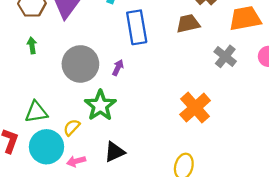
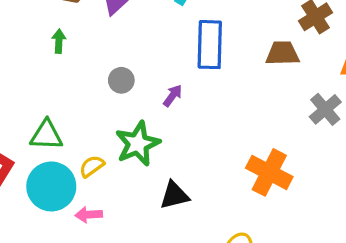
gray circle: (80, 64) -> (121, 80), size x0.5
orange cross: (195, 108) -> (269, 172), turned -32
black triangle: (114, 152) -> (174, 195), moved

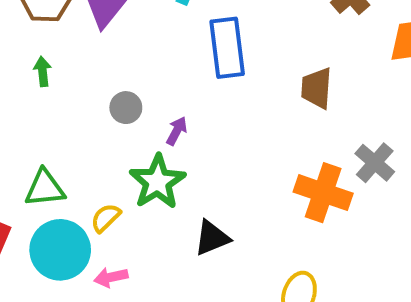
brown trapezoid: (282, 53) -> (317, 88), moved, turned -76
purple arrow: (173, 96) -> (177, 131), moved
gray cross: (325, 109) -> (375, 163), moved

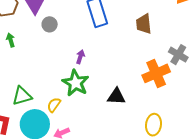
gray circle: (126, 108) -> (50, 24), moved
orange cross: (323, 193) -> (156, 73), turned -32
black triangle: (212, 238) -> (116, 96), moved, turned 36

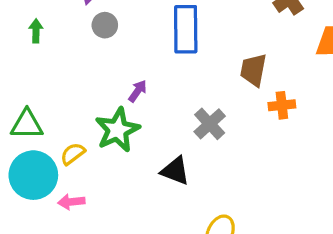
gray cross: (178, 55) -> (210, 124), moved
orange cross: (156, 73) -> (282, 105), moved, size x0.6

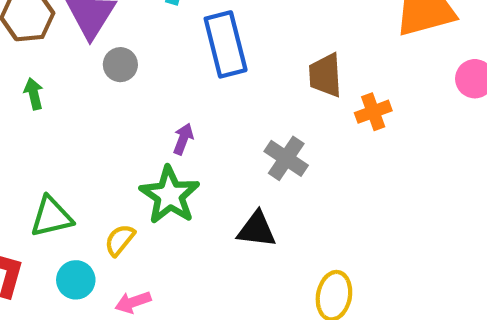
cyan circle: (33, 175) -> (76, 280), size x0.6

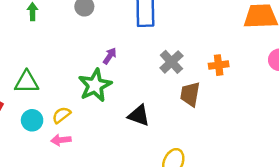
brown trapezoid: (325, 75) -> (190, 94), moved
gray cross: (286, 158) -> (171, 62), moved
yellow semicircle: (120, 240) -> (61, 115), moved

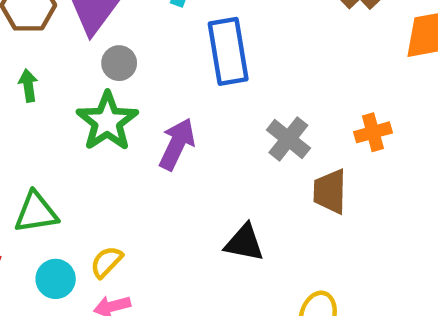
purple arrow: (110, 56) -> (177, 144), size x1.6
green star: (95, 85) -> (107, 121), moved

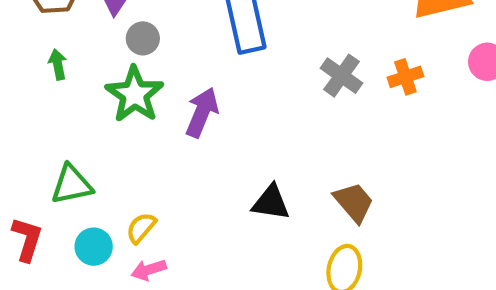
orange cross: (373, 132) -> (405, 77), moved
gray cross: (288, 139) -> (342, 76), moved
brown trapezoid: (330, 191) -> (354, 202), moved, turned 141

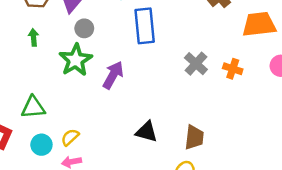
orange cross: (405, 77) -> (233, 69), turned 30
brown trapezoid: (354, 202) -> (194, 137), turned 40

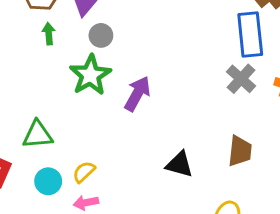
blue rectangle: (145, 26) -> (250, 35), moved
green arrow: (33, 37) -> (49, 34), moved
brown trapezoid: (194, 137) -> (240, 151), moved

